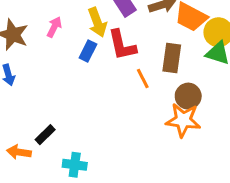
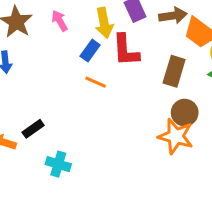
pink arrow: (54, 27) -> (60, 21), turned -66
orange line: (143, 79) -> (96, 82), moved, turned -48

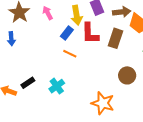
brown rectangle: (174, 71) -> (116, 38), moved
orange star: (176, 136) -> (103, 103), moved
cyan cross: (58, 164) -> (57, 86), moved, turned 35

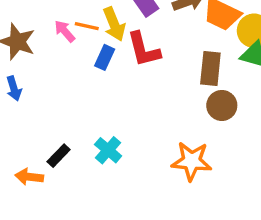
brown rectangle: (116, 38) -> (210, 68), moved
orange line: (70, 54) -> (87, 26), moved

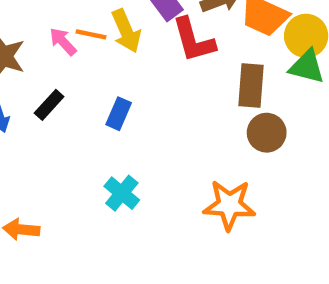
red L-shape: (144, 49) -> (193, 40), moved
blue rectangle: (105, 57) -> (119, 114), moved
black rectangle: (59, 156) -> (49, 105), moved

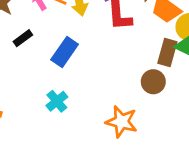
brown rectangle: (251, 85) -> (167, 53), moved
blue rectangle: (119, 114) -> (65, 52), size x1.5

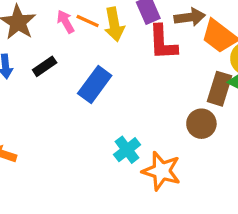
cyan cross: (57, 101) -> (127, 150), moved

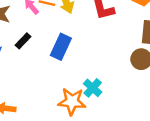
orange star: (161, 171) -> (72, 101), moved

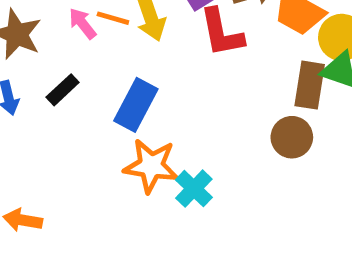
orange star: (72, 101) -> (151, 166), moved

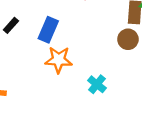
cyan cross: (194, 189) -> (97, 84), moved

